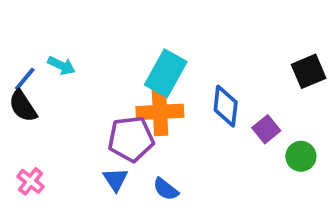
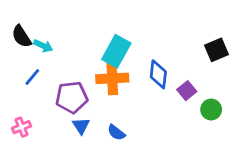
blue line: (25, 79) -> (32, 77), moved
black semicircle: (23, 106) -> (22, 36), moved
purple pentagon: (131, 139) -> (72, 97), moved
pink cross: (31, 181) -> (22, 127), turned 30

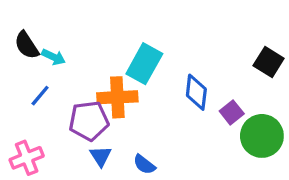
black square: (217, 50) -> (269, 62), turned -35
orange cross: (112, 78) -> (117, 97), moved
green circle: (211, 110) -> (262, 136), size x1.6
pink cross: (22, 127) -> (27, 158), size x1.4

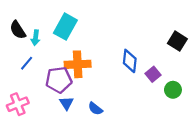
cyan arrow: (54, 57) -> (35, 38), turned 72
cyan rectangle: (144, 64) -> (65, 27), moved
green circle: (262, 136) -> (173, 90), size x0.6

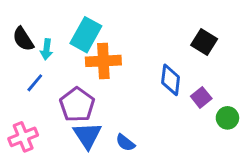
black square: (177, 41) -> (204, 42), moved
orange cross: (78, 64) -> (103, 61), moved
purple pentagon: (59, 80) -> (77, 105), turned -30
blue triangle: (67, 103) -> (87, 135), size x1.5

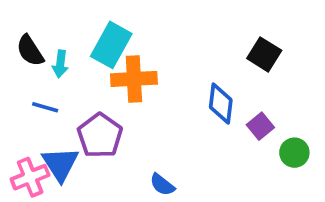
blue line: (35, 83) -> (45, 107), turned 66
blue triangle: (87, 135) -> (60, 164), moved

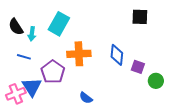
black square: (264, 54) -> (140, 17), moved, turned -30
orange cross: (134, 79) -> (79, 54), moved
purple square: (260, 126) -> (138, 67), turned -32

